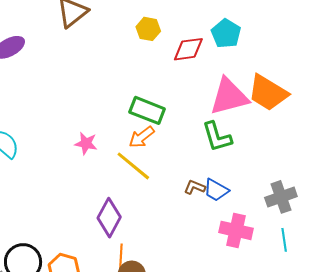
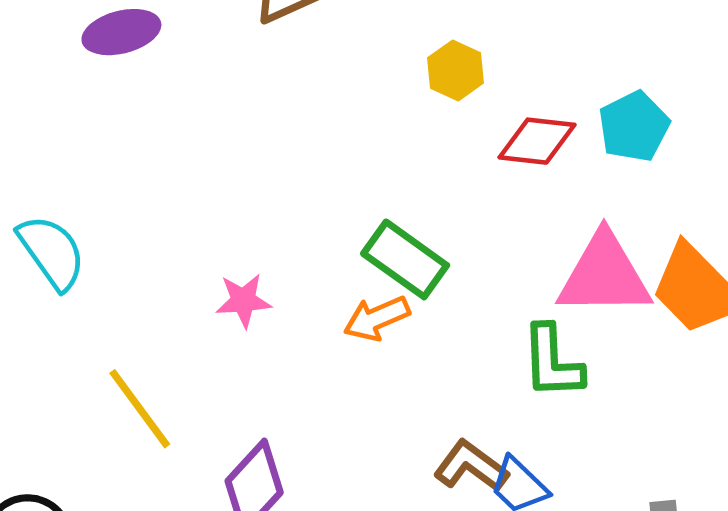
pink star: (86, 143) -> (243, 301), turned -30
yellow line: (133, 166) -> (140, 409), moved
brown L-shape: (195, 187) -> (471, 466), size x1.4

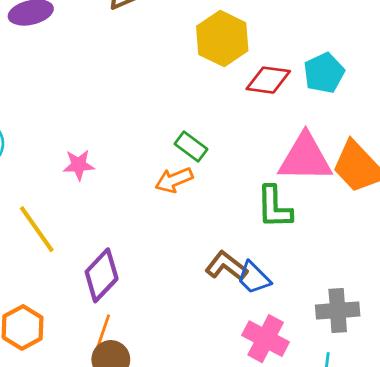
yellow hexagon: (455, 70) -> (222, 39), size x1.6
green rectangle: (405, 259) -> (191, 147), size x0.7
pink star: (243, 301) -> (79, 165), moved

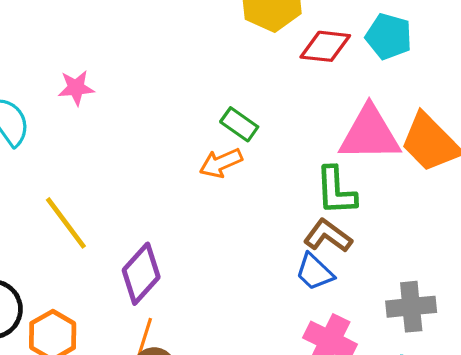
cyan pentagon: (324, 73) -> (389, 36), turned -30
pink star: (79, 165) -> (76, 88), moved
brown L-shape: (226, 266) -> (328, 236), moved

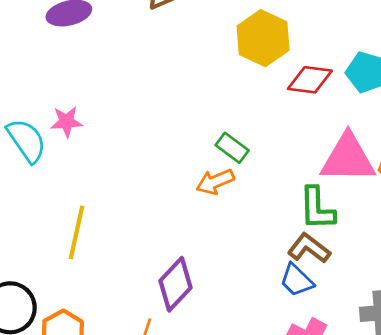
pink star: (76, 88) -> (66, 122), moved
yellow line: (66, 223) -> (76, 232), turned 48
purple diamond: (141, 274) -> (176, 284), moved

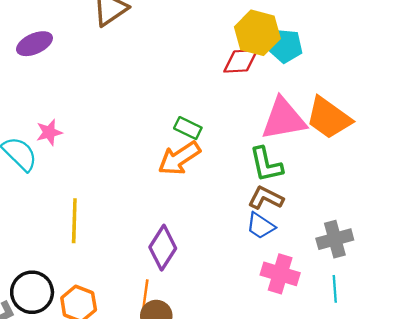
yellow hexagon: (263, 38) -> (257, 33), moved
orange arrow: (215, 182) -> (179, 158), size x1.4

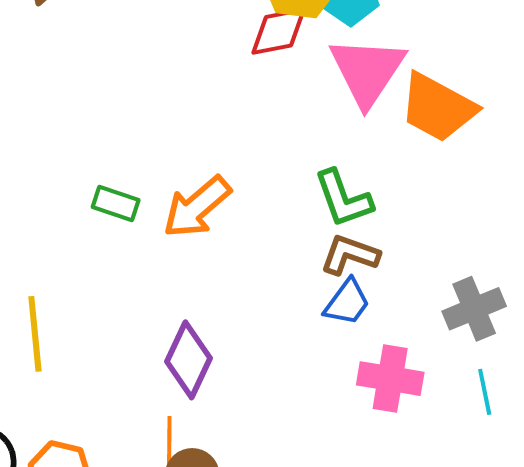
pink triangle: (284, 119) -> (367, 71), moved, turned -39
green rectangle: (188, 128) -> (116, 204), moved
blue trapezoid: (261, 226) -> (347, 302), turned -80

